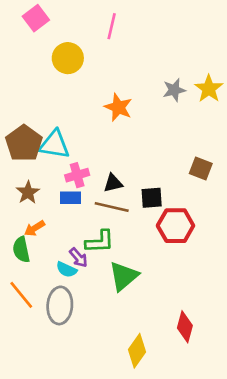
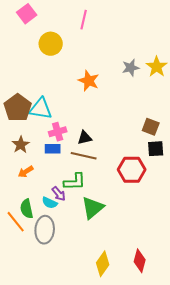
black square: (152, 198) -> (156, 149), moved
green semicircle: (21, 250) -> (27, 209), moved
red diamond: (185, 327) -> (140, 261), moved

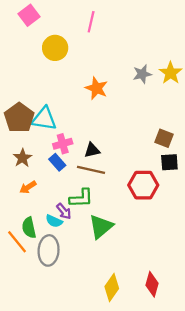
blue rectangle: (53, 149) -> (57, 162), turned 49

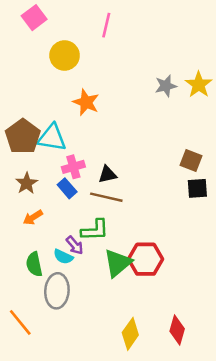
orange star: (96, 88) -> (86, 102), moved
red hexagon: (143, 185) -> (146, 259), moved
orange line: (17, 242) -> (20, 322), moved

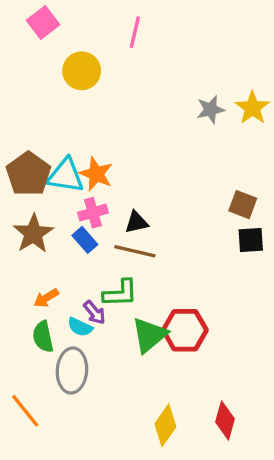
orange star: (86, 102) -> (96, 174), moved
brown star: (27, 183) -> (33, 234), size x1.4
orange arrow: (33, 217) -> (46, 298), moved

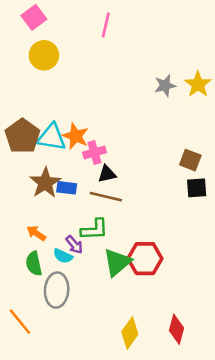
yellow circle: (82, 71) -> (44, 55), moved
pink cross: (93, 213) -> (94, 152), moved
brown star: (33, 234) -> (45, 183), moved
blue rectangle: (85, 240) -> (67, 188), turned -42
orange arrow: (46, 298) -> (36, 233), turned 66

